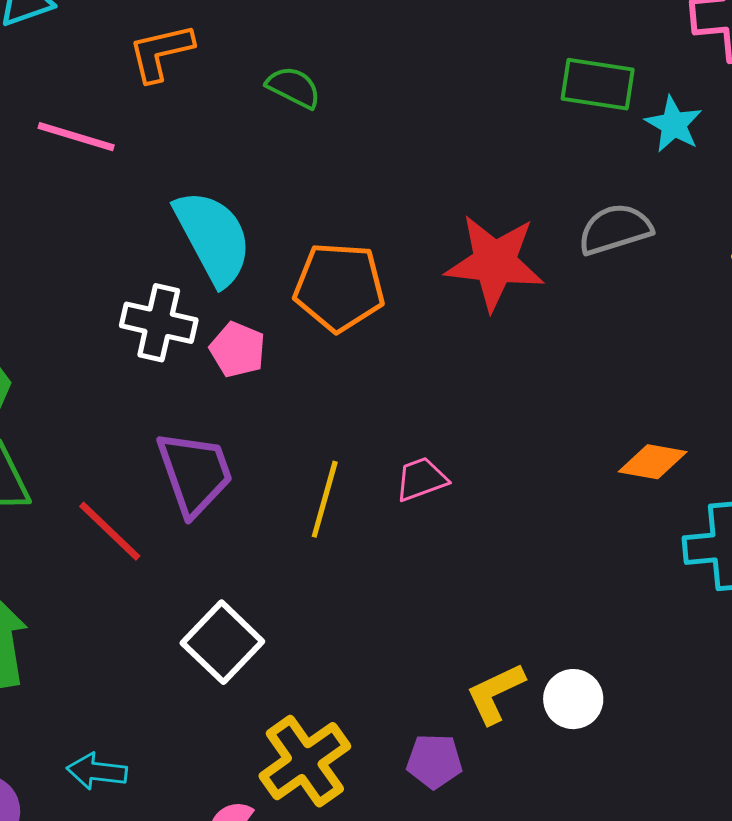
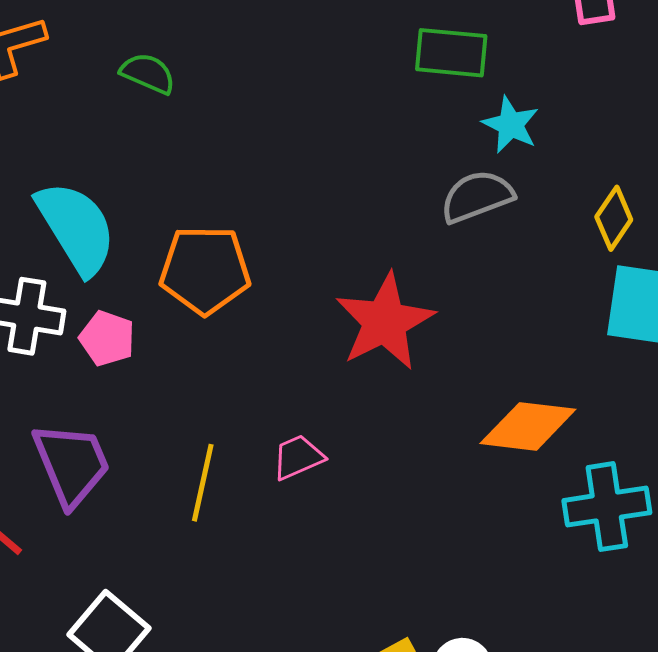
cyan star: (674, 124) -> (511, 125), moved
red star: (495, 262) -> (385, 322), moved, turned -30
orange diamond: (653, 462) -> (528, 426), size x1.4

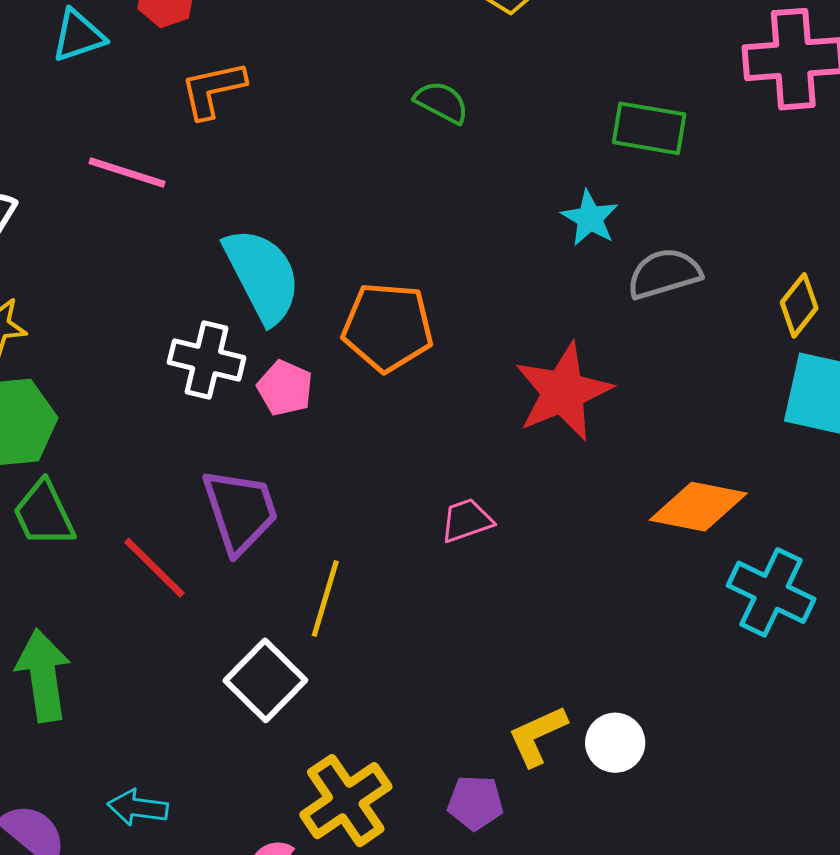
green semicircle: (148, 73) -> (442, 102), moved
cyan star: (511, 125) -> (590, 218), moved
yellow line: (203, 483) -> (325, 599), moved
cyan cross: (607, 507) -> (771, 592), turned 30

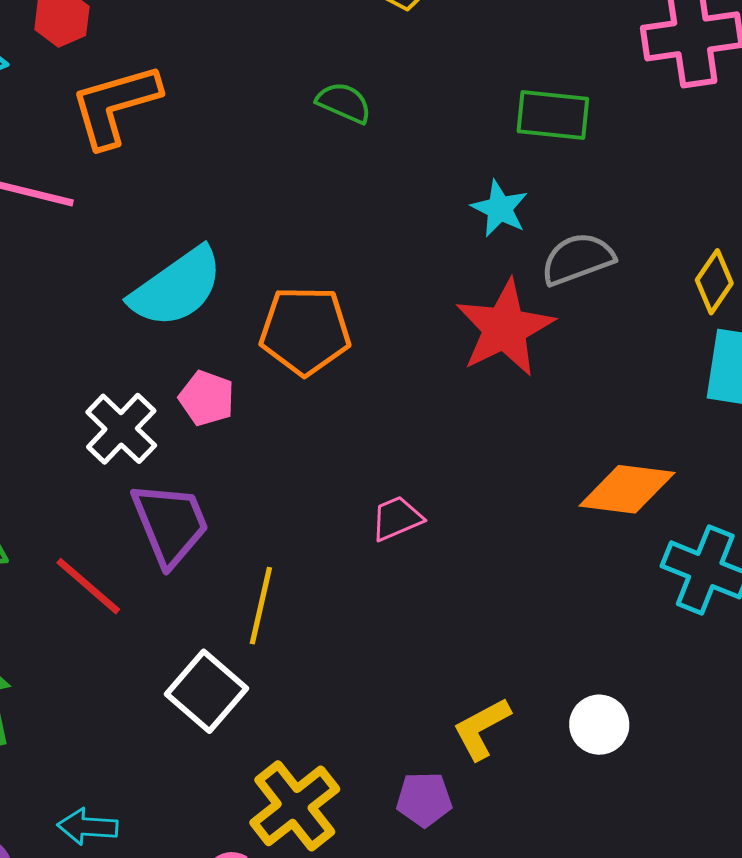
orange L-shape: (213, 90) -> (115, 105), size x1.4
cyan semicircle: (262, 275) -> (177, 287), turned 86
white cross: (207, 360) -> (121, 429), moved, turned 34
red star: (563, 392) -> (505, 328), moved
white circle: (615, 743) -> (599, 725), moved

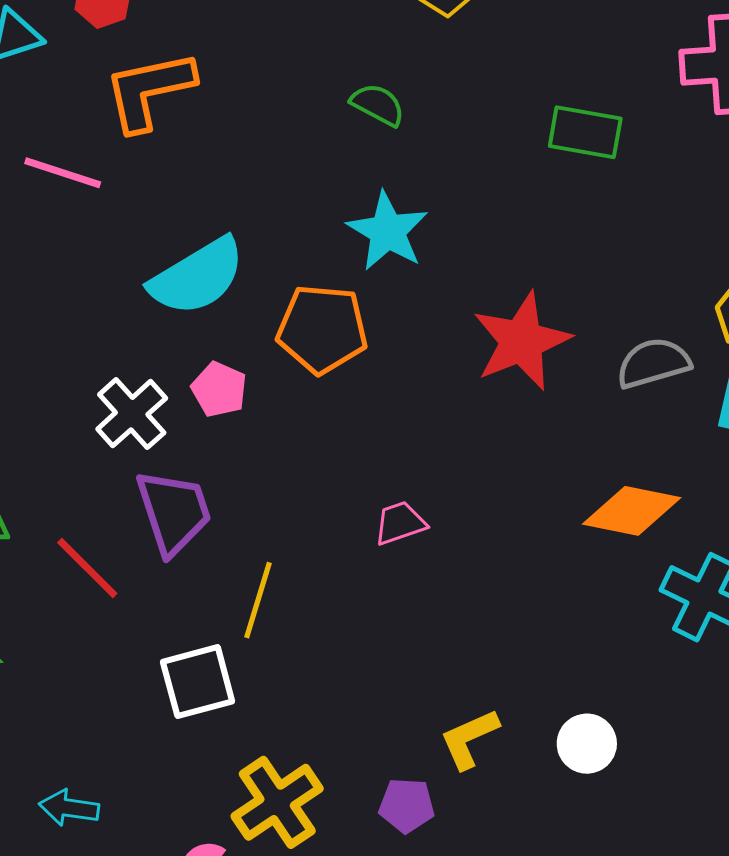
cyan star: (500, 209) -> (388, 231), moved, size x1.4
gray semicircle: (578, 259) -> (653, 363), moved
white square: (206, 691) -> (198, 682), turned 30

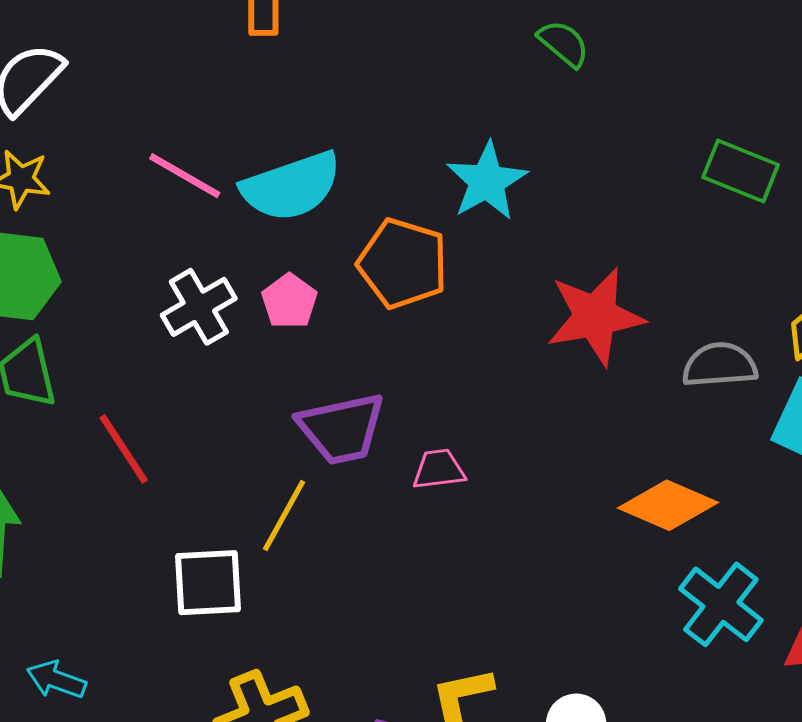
green semicircle: (378, 105) -> (564, 43), moved
green rectangle: (585, 132) -> (741, 171), moved
pink line: (63, 173) -> (185, 176), moved
purple trapezoid: (174, 512) -> (341, 429), moved, turned 84

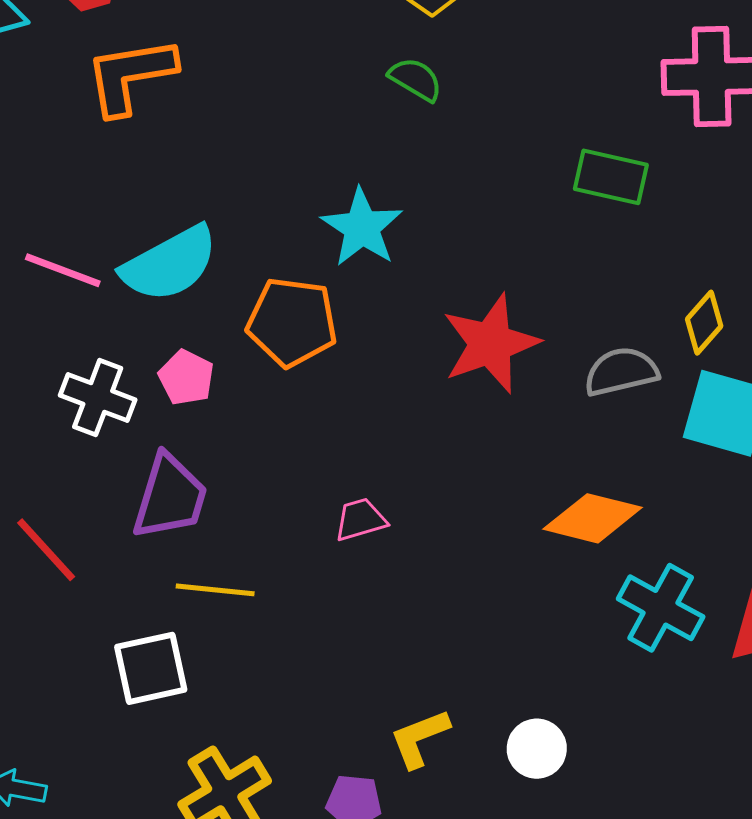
white cross: (199, 307) -> (98, 397), turned -30
purple trapezoid: (341, 429) -> (170, 497), moved, turned -52
yellow line: (284, 516) -> (215, 590), turned 76

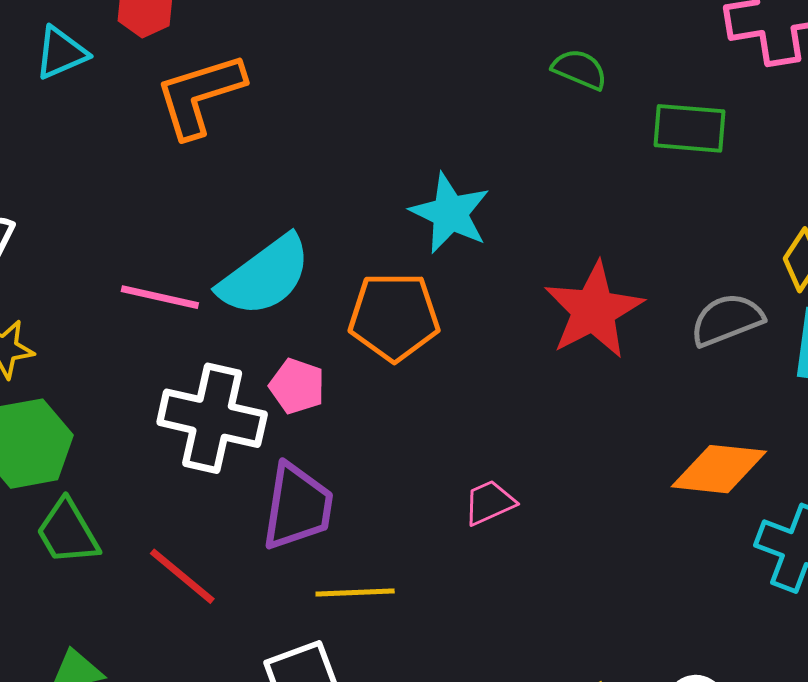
green semicircle: (416, 79) -> (580, 69), moved
white cross: (98, 397) -> (212, 418), size x1.4

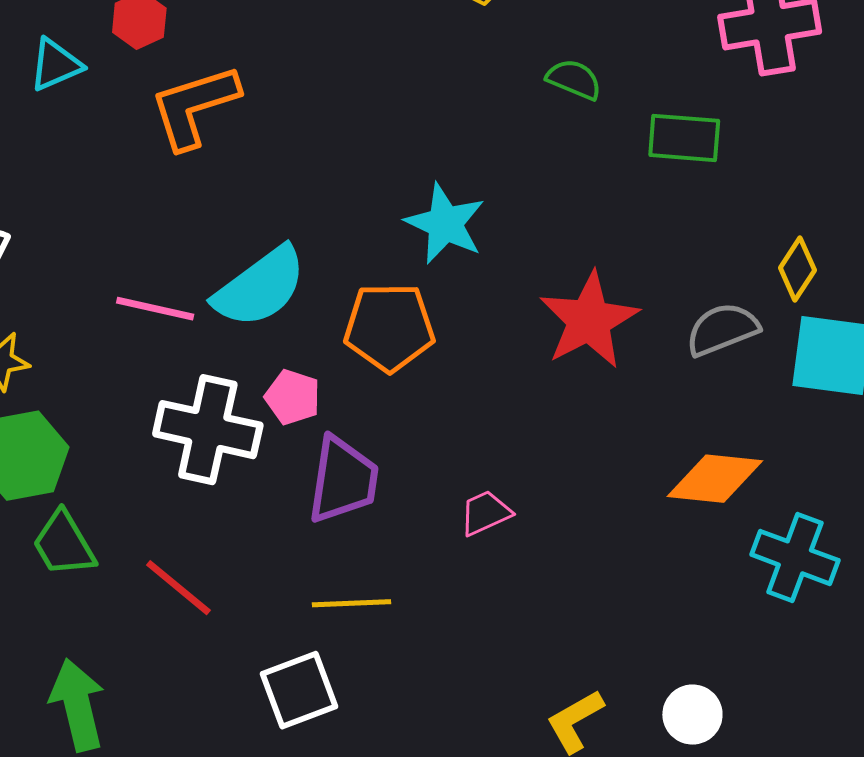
purple trapezoid: (297, 507) -> (343, 480), moved

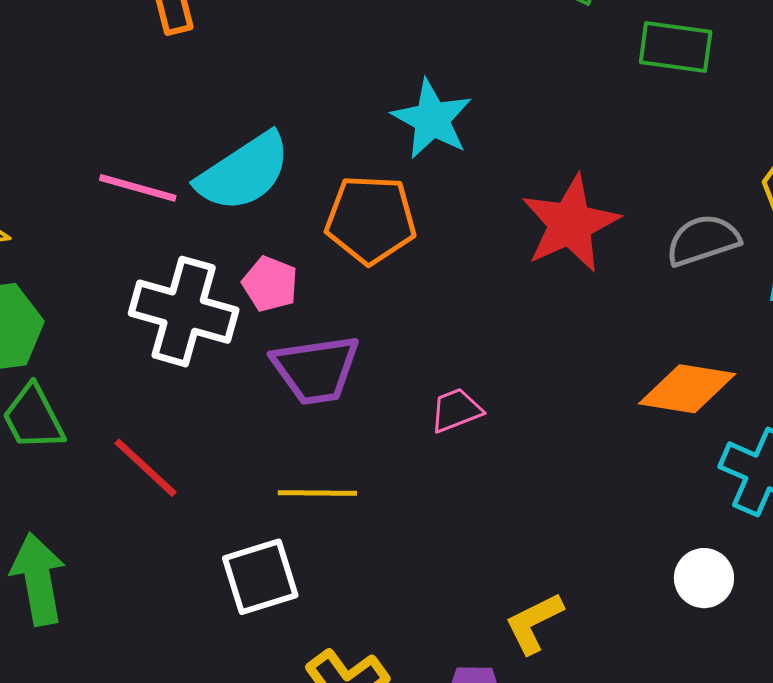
purple trapezoid: (343, 480) -> (316, 369), turned 70
white circle: (692, 715) -> (704, 578), moved

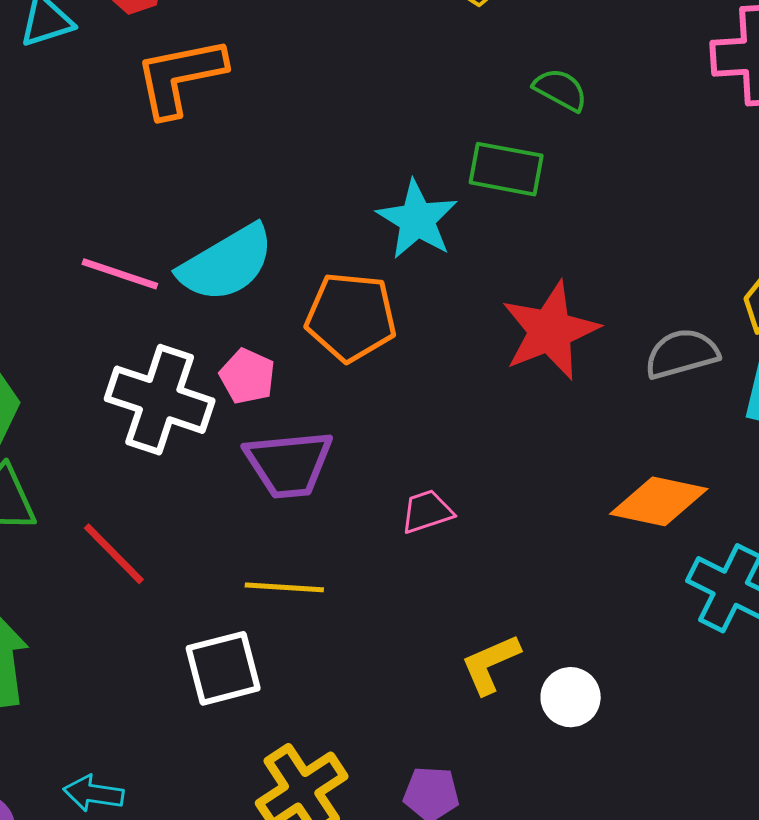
green rectangle: (676, 47) -> (506, 169), moved
white circle: (704, 578) -> (571, 697), moved
yellow L-shape: (534, 623) -> (490, 664), moved

